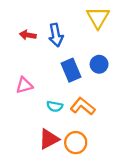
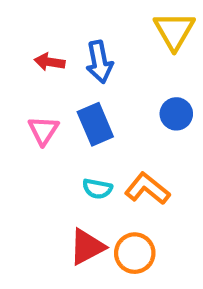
blue rectangle: (71, 70) -> (95, 124), moved
pink triangle: (24, 85) -> (43, 130), moved, turned -42

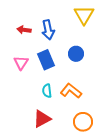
blue circle: (176, 114) -> (76, 54), moved
cyan semicircle: (97, 189) -> (47, 91), turned 72
orange circle: (135, 253) -> (83, 122), moved

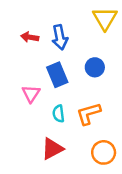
pink triangle: (21, 63) -> (31, 94), moved
orange L-shape: (71, 91) -> (89, 114), turned -55

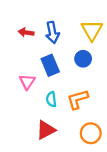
yellow triangle: (105, 18) -> (92, 30), moved

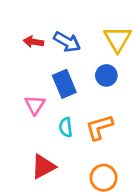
blue arrow: (52, 32) -> (67, 42), turned -50
red triangle: (46, 130) -> (43, 167), moved
orange circle: (91, 133) -> (104, 178), moved

